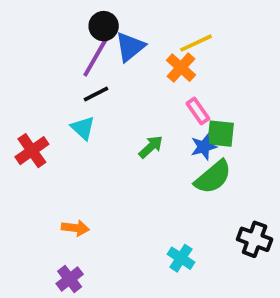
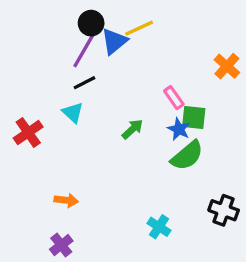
yellow line: (196, 43) -> (139, 28), moved
orange cross: (181, 68) -> (227, 66), moved
blue star: (204, 147) -> (179, 129), turned -30

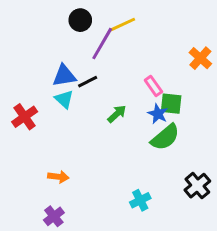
blue triangle: (114, 41) -> (64, 76), moved, turned 30
purple line: (84, 50) -> (102, 44), moved
black line: (84, 83) -> (88, 82), moved
black cross: (224, 210) -> (197, 186), turned 30
cyan cross: (159, 227) -> (140, 200), turned 30

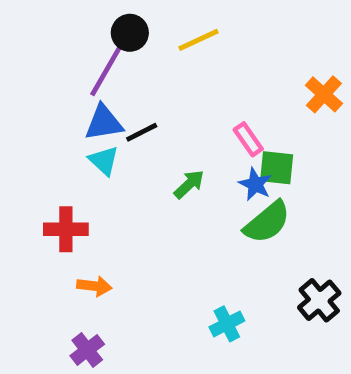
purple line: (102, 44) -> (106, 71), moved
red cross: (25, 117) -> (66, 229), moved, turned 35

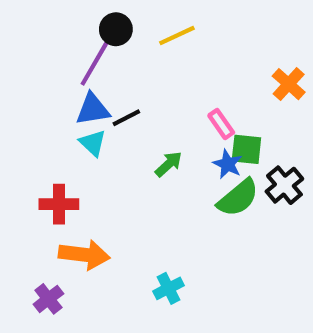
orange arrow: (94, 286) -> (84, 255), size x1.6
black cross: (319, 300) -> (284, 185), moved
cyan cross: (227, 324) -> (169, 288), moved
purple cross: (87, 350) -> (48, 299), moved

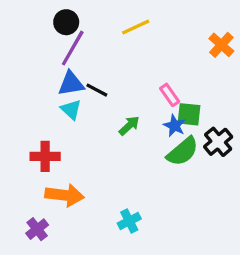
black circle: (116, 29) -> (66, 22), moved
orange cross: (289, 84) -> (221, 45), moved
black line: (126, 118) -> (97, 90), turned 55

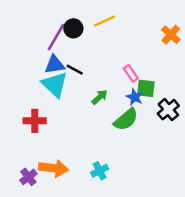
black circle: (66, 22) -> (73, 28), moved
cyan triangle: (71, 109) -> (55, 85), size x1.6
green semicircle: (183, 152) -> (126, 120), moved
orange arrow: (65, 195) -> (53, 168), moved

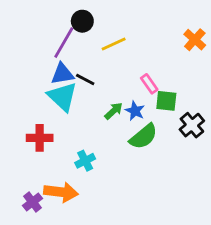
yellow line: (105, 21) -> (114, 44), moved
black circle: (73, 28) -> (82, 21), moved
blue star: (135, 97) -> (135, 111), moved
cyan cross: (100, 171) -> (85, 161), moved

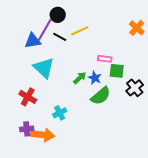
blue triangle: (62, 74) -> (33, 41), moved
black line: (85, 80) -> (60, 37), moved
pink rectangle: (149, 84) -> (105, 59), turned -48
red cross: (40, 138) -> (28, 97), turned 30
purple cross: (32, 202) -> (27, 129), moved, turned 32

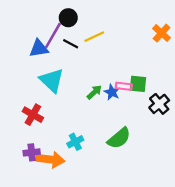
pink rectangle: (105, 59) -> (124, 86), moved
green semicircle: (101, 96) -> (119, 138), moved
cyan cross: (60, 113) -> (75, 142), moved

